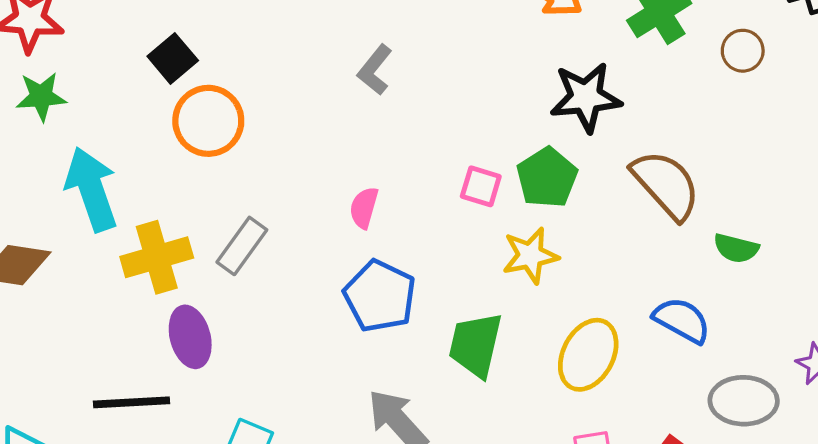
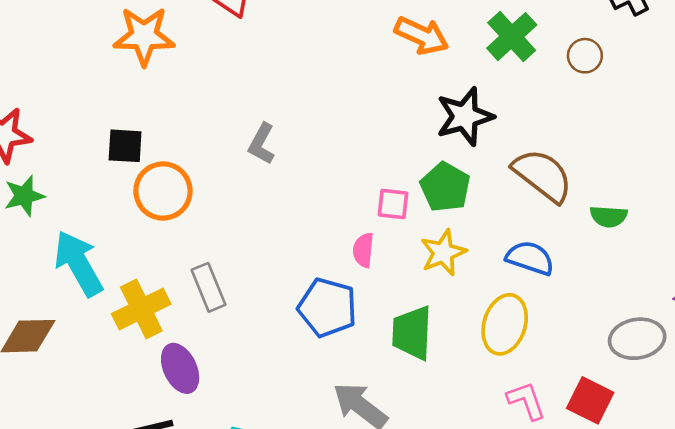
black square: (173, 58) -> (125, 146), turned -36
gray L-shape: (375, 70) -> (262, 144), moved
pink semicircle: (364, 208) -> (363, 250), moved
gray rectangle: (242, 246) -> (208, 287), turned -48
blue semicircle: (682, 320) -> (530, 258), moved

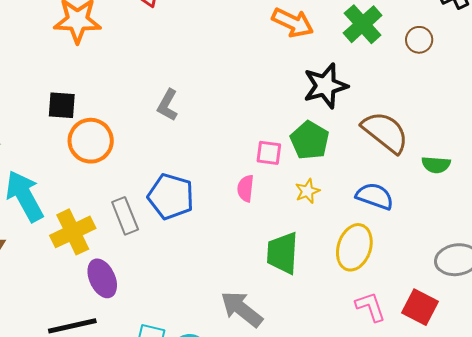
yellow star: (443, 253) -> (307, 191), size x0.7
blue pentagon: (327, 307) -> (171, 196), moved

